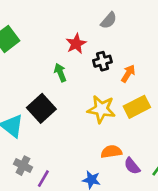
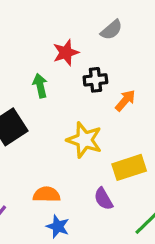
yellow rectangle: (137, 107) -> (129, 167), moved
orange semicircle: (111, 152) -> (47, 194), moved
purple semicircle: (132, 166) -> (103, 199), moved

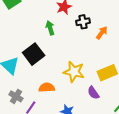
yellow star: (84, 140) -> (74, 72), moved
orange semicircle: (47, 194) -> (47, 87), moved

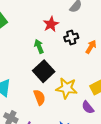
black square: (34, 54) -> (44, 71), moved
orange semicircle: (47, 87) -> (39, 97), moved, turned 77

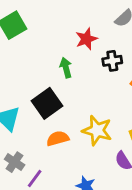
black square: (44, 71) -> (47, 103), moved
orange semicircle: (39, 97) -> (58, 138), turned -91

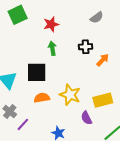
red star: (86, 39) -> (51, 24), moved
black square: (47, 103) -> (37, 72), turned 30

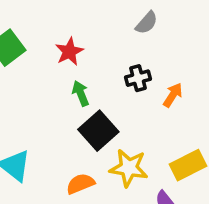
black square: (37, 72) -> (98, 131), moved, turned -30

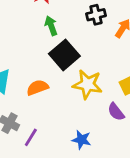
orange semicircle: (80, 184) -> (37, 88), moved

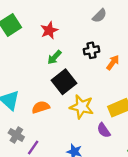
green arrow: (51, 26) -> (54, 57), turned -119

